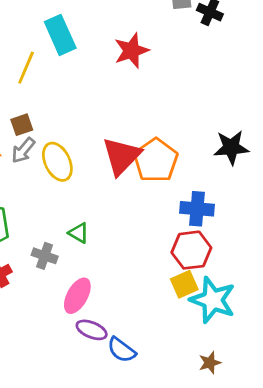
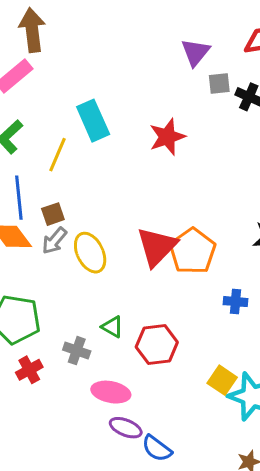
blue cross: (197, 209) -> (235, 302), size x0.7
red hexagon: (191, 250) -> (157, 345), moved
yellow square: (184, 284) -> (222, 380), turned -32
pink ellipse: (77, 296) -> (111, 392), turned 72

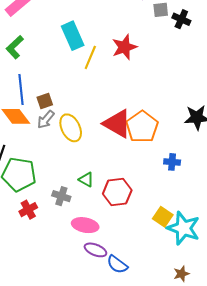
yellow line: (57, 155) -> (90, 57), moved
red triangle: (157, 247) -> (117, 124), turned -44

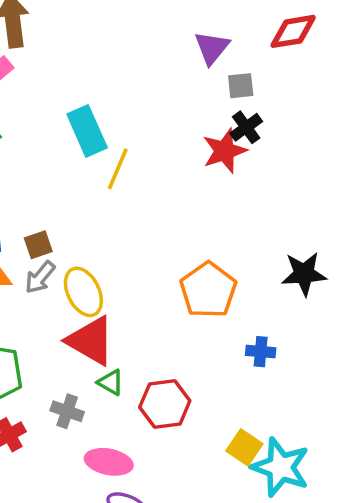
black cross: (181, 19) -> (246, 127), moved, turned 30
red star: (124, 47) -> (224, 151), moved
red triangle: (117, 124) -> (91, 341), moved

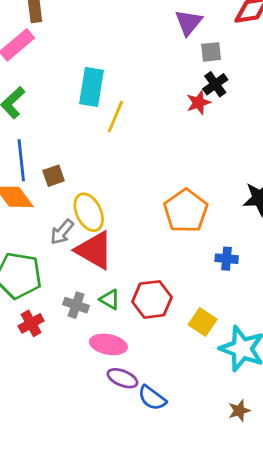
cyan rectangle: (87, 131) -> (92, 87), turned 33
red star: (224, 151) -> (198, 103), size x0.7
gray arrow: (40, 277) -> (62, 232), moved
green triangle: (111, 382) -> (110, 299), moved
yellow square: (244, 447) -> (203, 322), moved

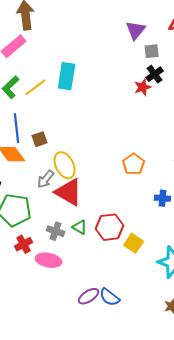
yellow line: (115, 117) -> (36, 87), moved, turned 30
orange pentagon: (186, 211) -> (134, 164), size x0.7
yellow square: (203, 322) -> (134, 243), moved
pink ellipse: (108, 344) -> (49, 260), moved
purple ellipse: (122, 378) -> (89, 296), moved, turned -55

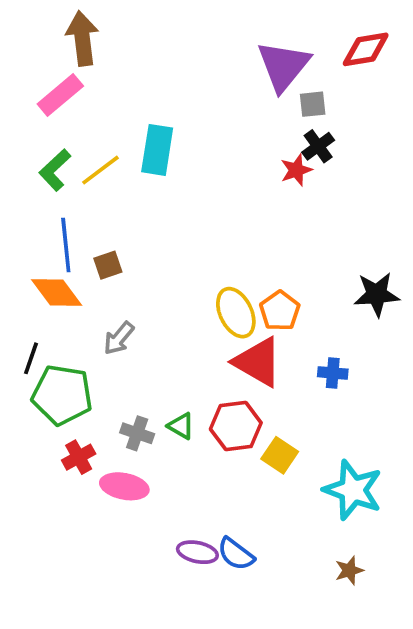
purple triangle: (136, 30) -> (283, 66), size x1.5
yellow ellipse: (65, 165) -> (236, 313), moved
red triangle: (69, 192) -> (258, 362), moved
purple ellipse: (89, 296) -> (197, 552), turned 45

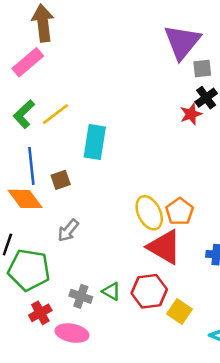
cyan rectangle: (157, 150) -> (95, 142), moved

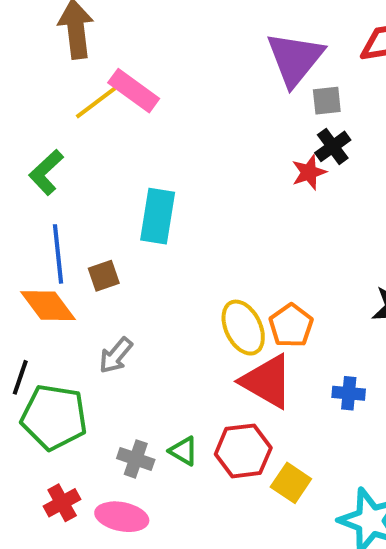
pink rectangle: (28, 62) -> (134, 91), moved, turned 76
yellow line: (56, 114) -> (96, 103), moved
red cross: (40, 313) -> (62, 503), moved

